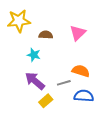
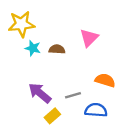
brown semicircle: (46, 35) -> (57, 49), moved
cyan star: (34, 55) -> (33, 48), moved
orange semicircle: (81, 71) -> (105, 80), moved

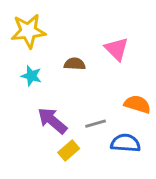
pink triangle: (89, 38) -> (116, 49), turned -30
cyan star: (33, 48) -> (31, 76), moved

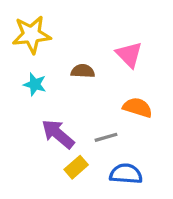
orange semicircle: (137, 104) -> (137, 108), moved
blue semicircle: (125, 143) -> (126, 174), moved

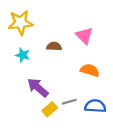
gray line: (106, 137) -> (69, 102), moved
blue semicircle: (126, 174) -> (95, 106), moved

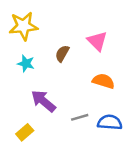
brown semicircle: (54, 46) -> (62, 54), turned -64
yellow rectangle: (50, 109) -> (25, 132), moved

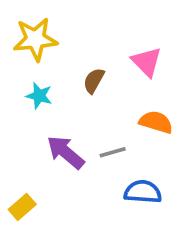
gray line: (80, 117) -> (113, 152), moved
blue semicircle: (110, 122) -> (143, 192), moved
yellow rectangle: (25, 132) -> (22, 207), moved

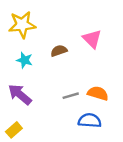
brown semicircle: (94, 81) -> (59, 51), turned 42
orange semicircle: (156, 122) -> (98, 93), moved
purple arrow: (66, 152) -> (20, 94), moved

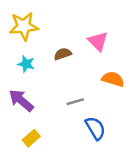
orange semicircle: (98, 93) -> (113, 79), moved
blue semicircle: (90, 121) -> (95, 128), turned 55
yellow rectangle: (14, 130) -> (31, 138), moved

